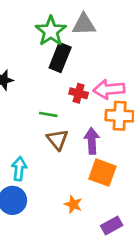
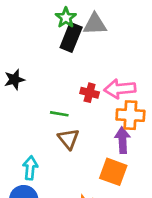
green star: (51, 31) -> (66, 18), moved, size x0.7
black rectangle: (60, 58) -> (71, 37), moved
purple arrow: (92, 141) -> (123, 140), moved

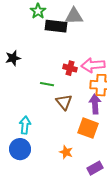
green star: (66, 18) -> (38, 11), moved
black rectangle: (71, 37) -> (56, 26), turned 75
brown triangle: (68, 139) -> (64, 102), moved

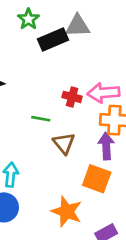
black rectangle: (56, 26) -> (53, 40), turned -30
orange star: (66, 152) -> (67, 212), size x1.6

